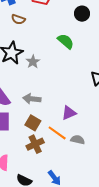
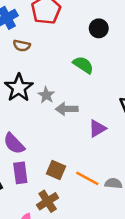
gray arrow: (32, 99) -> (67, 109), moved
purple triangle: (69, 113) -> (97, 129), moved
brown cross: (35, 144) -> (48, 201), moved

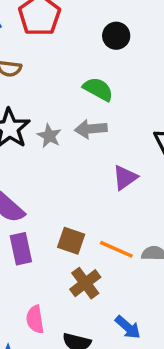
gray arrow: (67, 109) -> (91, 129), moved
brown cross: (48, 201) -> (85, 283), moved

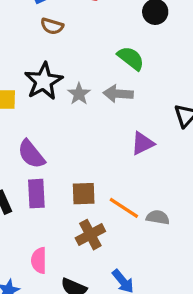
brown square: (71, 241) -> (84, 194), turned -30

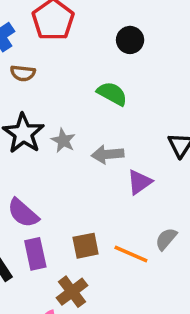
gray arrow: (118, 94) -> (108, 154), moved
gray semicircle: (158, 217) -> (166, 239), moved, turned -50
brown cross: (90, 235) -> (72, 292), moved

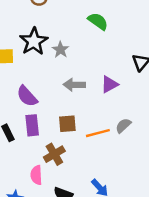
gray arrow: (108, 154) -> (74, 85), moved
orange line: (131, 254) -> (98, 133), turned -45

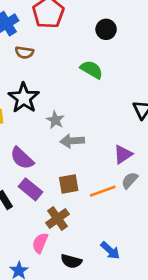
gray star: (61, 50) -> (55, 120), moved
purple triangle: (109, 84) -> (123, 154), moved
purple rectangle: (32, 125) -> (30, 189), turned -40
pink semicircle: (36, 175) -> (40, 243), turned 30

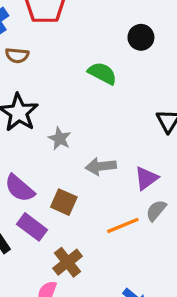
black circle: (106, 29) -> (141, 37), moved
gray arrow: (72, 141) -> (101, 166), moved
brown square: (69, 184) -> (64, 202), moved, turned 36

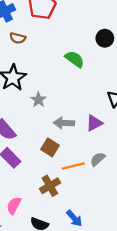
purple triangle: (146, 178) -> (94, 123), moved
brown square: (64, 202) -> (50, 147), moved
brown cross: (67, 262) -> (50, 186), moved

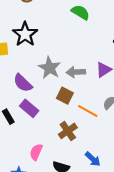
gray star: (38, 100) -> (50, 68), moved, size x1.5
orange line: (73, 166) -> (88, 111), turned 48

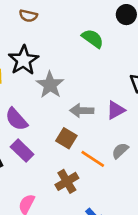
gray star: (50, 68) -> (50, 85), moved

